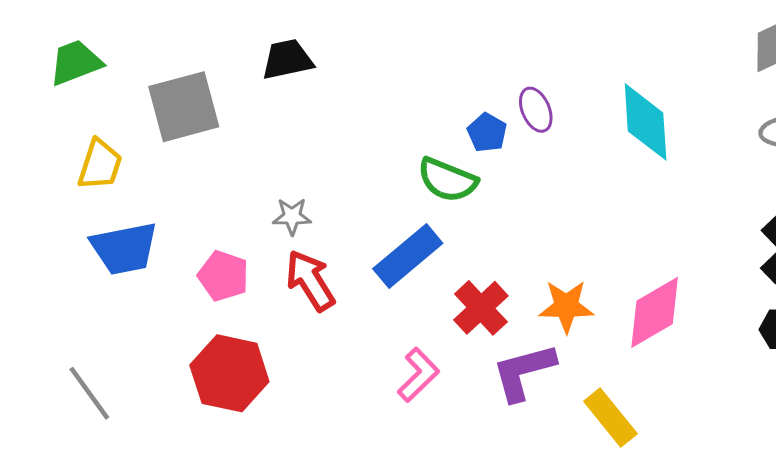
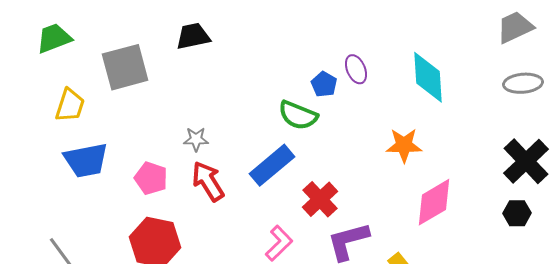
orange star: (566, 306) -> (404, 145), moved

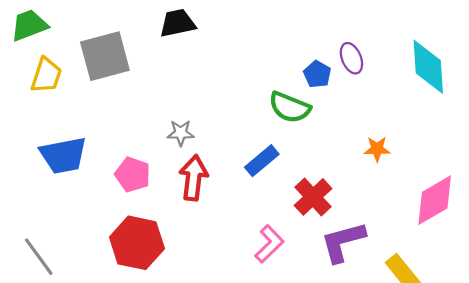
yellow trapezoid: (70, 105) -> (46, 75), moved
orange star: (404, 145) -> (377, 149), moved, size x0.7
blue rectangle: (272, 165) -> (262, 161), size x0.7
red arrow: (208, 181) -> (194, 178), turned 39

